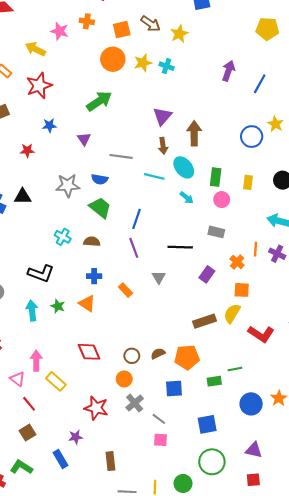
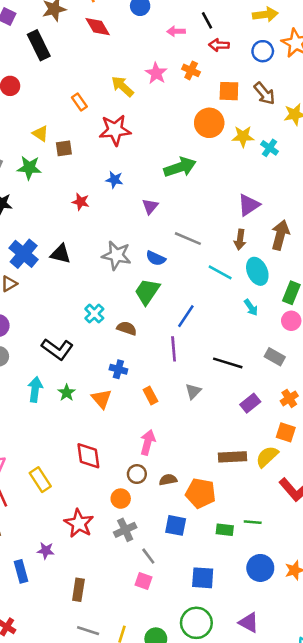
green trapezoid: (100, 208) -> (147, 292), turned -110
pink arrow: (36, 361) -> (148, 442), moved

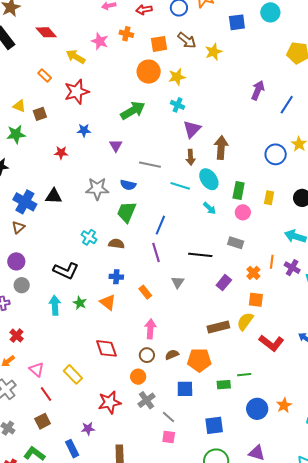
red diamond: (98, 27) -> (46, 32), moved
cyan cross: (270, 148) -> (178, 105), moved
red star: (79, 523) -> (110, 402), turned -30

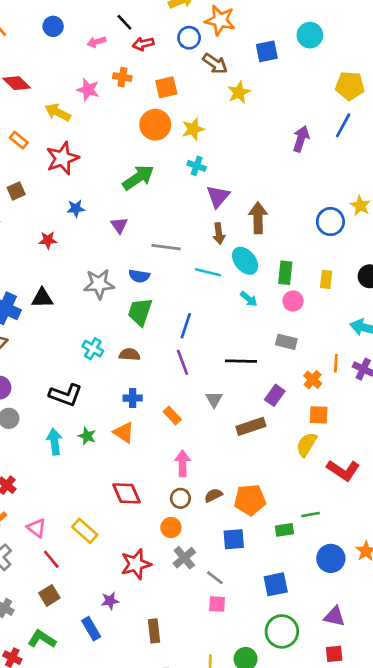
brown arrow: (187, 40) -> (215, 64), moved
blue line: (287, 105) -> (343, 125), moved
brown rectangle: (218, 327) -> (251, 426), moved

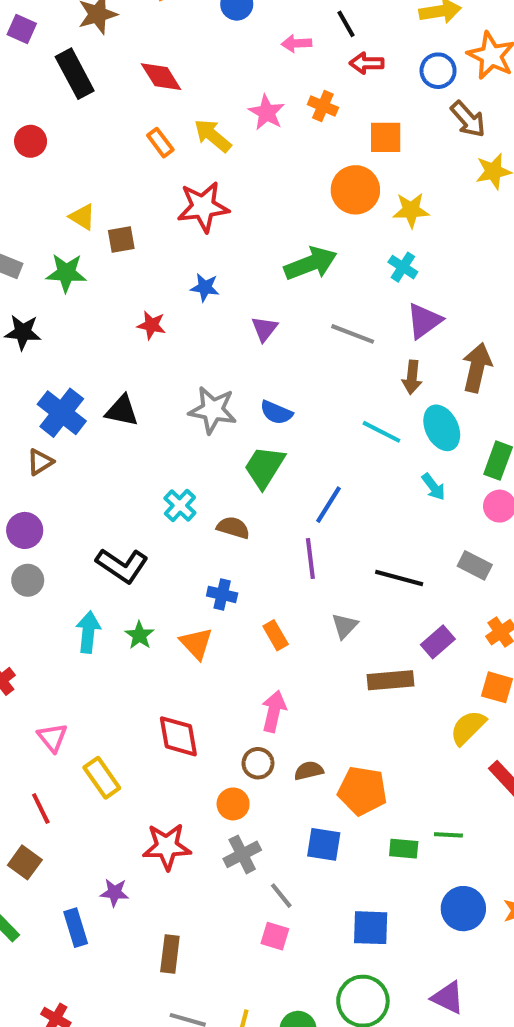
orange rectangle: (19, 140) -> (160, 143), moved
gray line: (166, 247) -> (353, 334), moved
pink triangle: (37, 528) -> (52, 738), moved
brown square: (49, 595) -> (25, 862), turned -36

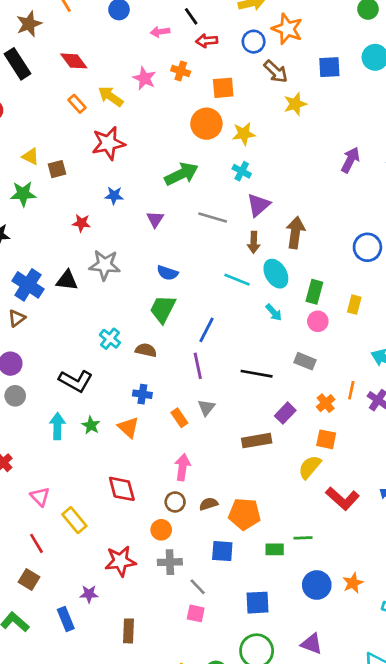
gray star: (213, 410) -> (105, 265), moved
gray triangle: (345, 626) -> (206, 408), moved
gray cross: (242, 854) -> (170, 562), turned 30

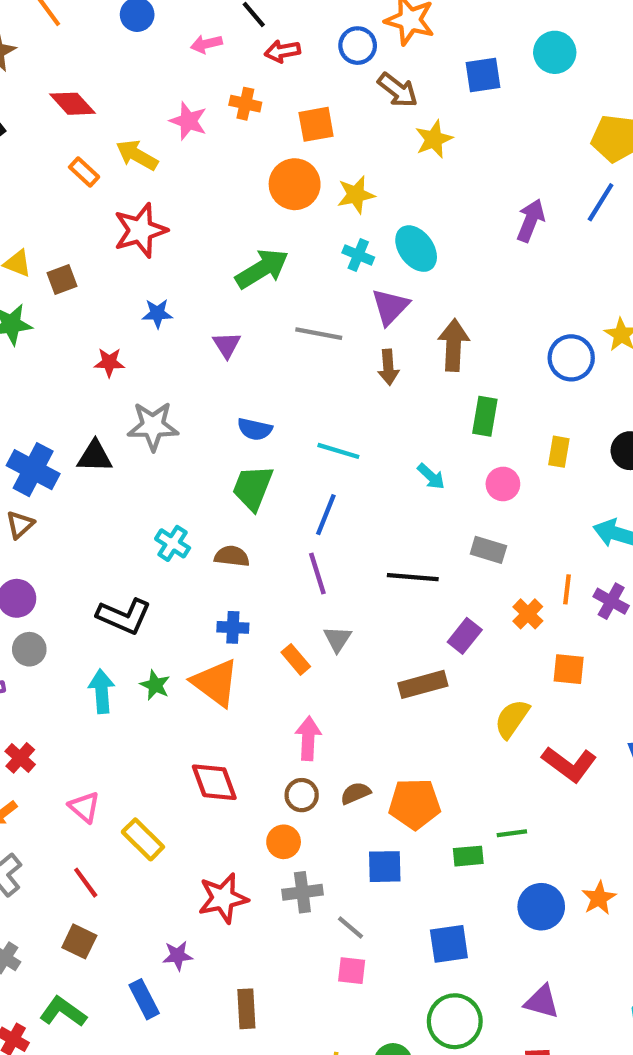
cyan ellipse: (276, 274) -> (416, 249), moved
cyan line: (237, 280) -> (338, 451), moved
green rectangle: (314, 292) -> (485, 416), moved
orange triangle: (128, 427) -> (215, 683), size x1.4
orange square: (326, 439) -> (569, 669), moved

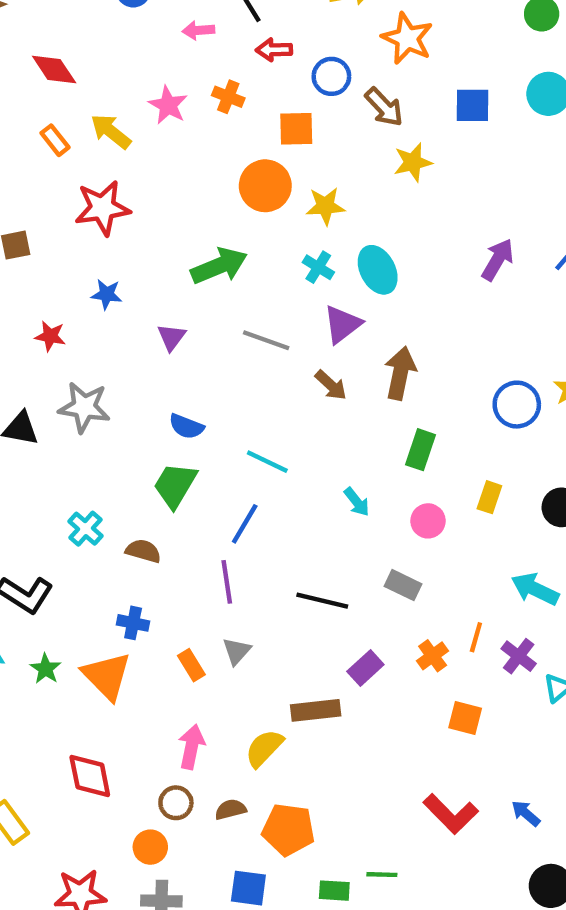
blue circle: (358, 46) -> (331, 76), moved
brown arrow: (388, 367) -> (331, 385), turned -52
yellow semicircle: (512, 719) -> (264, 748), moved

